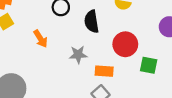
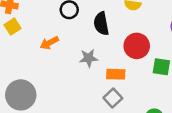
orange arrow: (41, 39) -> (49, 43), turned 96

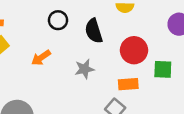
orange rectangle: (116, 74) -> (128, 84), moved

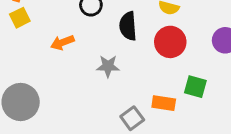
red circle: (134, 50) -> (170, 42), moved
orange rectangle: (128, 84) -> (164, 103), moved

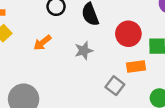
red circle: (170, 42) -> (128, 34), moved

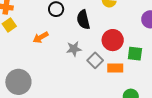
gray square: (115, 86) -> (95, 60), moved

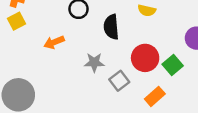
green square: (135, 54) -> (173, 65), moved, turned 35
orange rectangle: (115, 68) -> (155, 96), moved, turned -49

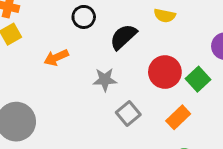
black semicircle: (111, 27) -> (123, 37), turned 55
gray square: (119, 81) -> (128, 113), moved

